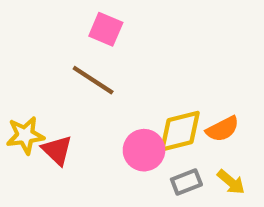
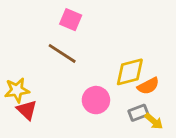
yellow diamond: (180, 131) -> (130, 72), moved
red triangle: (57, 150) -> (27, 110), moved
gray rectangle: (186, 182) -> (138, 113), moved

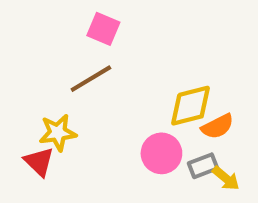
brown line: (62, 53) -> (91, 79), turned -64
yellow star: (17, 90) -> (58, 133), moved
pink circle: (96, 100) -> (161, 153), moved

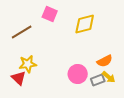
brown line: (91, 79) -> (22, 32), moved
yellow diamond: (191, 106) -> (85, 24), moved
yellow arrow: (226, 178) -> (109, 77), moved

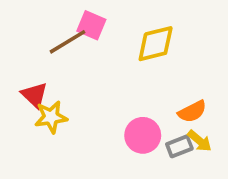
brown line: (22, 32) -> (67, 42), moved
red triangle: (19, 78) -> (34, 95), moved

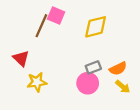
brown line: (67, 42) -> (41, 26), turned -35
yellow star: (51, 117) -> (37, 82), moved
gray rectangle: (179, 146) -> (93, 67), moved

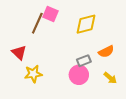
orange semicircle: (118, 69) -> (106, 52), moved

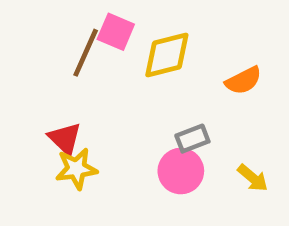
yellow diamond: (86, 24) -> (167, 55), moved
orange semicircle: (106, 52) -> (243, 81), moved
red triangle: (19, 53) -> (65, 139), moved

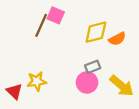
yellow diamond: (167, 55) -> (96, 32), moved
red triangle: (65, 139) -> (14, 91), moved
yellow arrow: (253, 178) -> (122, 86), size x1.6

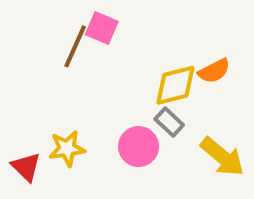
yellow diamond: (96, 32) -> (175, 85), moved
gray rectangle: (93, 67) -> (169, 122), turned 64
pink circle: (87, 82) -> (139, 146), moved

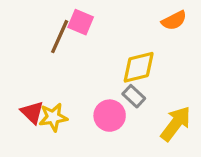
orange semicircle: (214, 71) -> (174, 20), moved
yellow arrow: (222, 157) -> (176, 124), turned -93
red triangle: (26, 167) -> (32, 112), moved

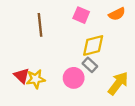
pink square: (81, 22) -> (81, 15), moved
brown line: (60, 37) -> (40, 25), turned -30

